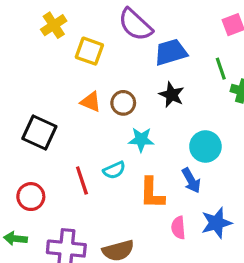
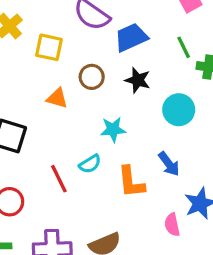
brown circle: (123, 103) -> (92, 77), moved
cyan circle: (205, 146) -> (179, 110), moved
pink semicircle: (178, 228) -> (172, 225), moved

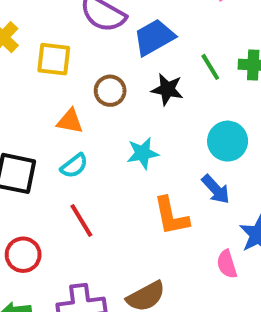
green line: (184, 47) -> (210, 67), moved
cyan circle: (179, 110) -> (228, 141), moved
cyan semicircle: (90, 164) -> (74, 166), moved

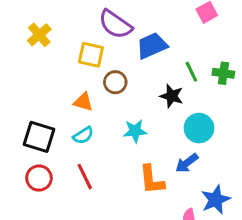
yellow square: (54, 59) -> (91, 55), moved
black star: (167, 89) -> (172, 96), moved
blue arrow: (216, 189) -> (187, 163), turned 90
red circle: (23, 255) -> (39, 178), moved

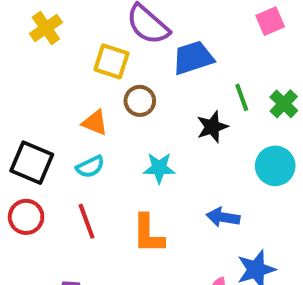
green cross: (223, 73) -> (284, 104), turned 30
black star: (172, 96) -> (212, 127), turned 30
cyan circle: (199, 128) -> (275, 166), moved
blue arrow: (187, 163) -> (223, 217), turned 40
orange L-shape: (152, 180) -> (148, 234), moved

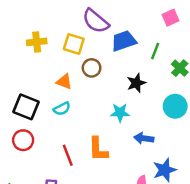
yellow cross: (46, 28) -> (37, 42), moved, turned 30
green line: (242, 97) -> (155, 51), moved, turned 42
cyan star: (159, 168) -> (120, 113), moved
red line: (87, 221) -> (68, 155), moved

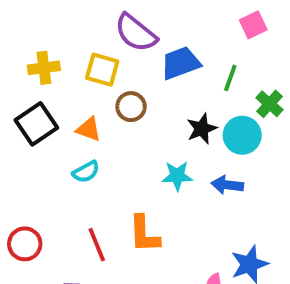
cyan circle: (175, 106) -> (242, 135), moved
black square: (26, 107) -> (36, 124), moved, turned 35
blue arrow: (144, 138) -> (227, 185), moved
red circle: (23, 140) -> (25, 244), moved

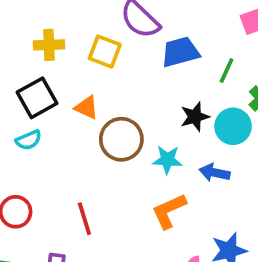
brown circle: (131, 107) -> (121, 139), moved, size x1.5
cyan semicircle: (86, 172) -> (29, 140), moved
orange L-shape: (144, 234) -> (169, 211), moved, turned 63

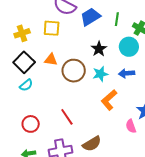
black star: (195, 117) -> (99, 49), moved

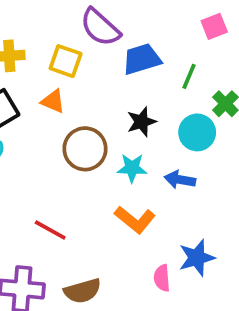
orange triangle: (51, 60) -> (53, 101), moved
orange L-shape: (109, 100) -> (135, 220), turned -115
red line: (67, 117) -> (50, 230), turned -42

